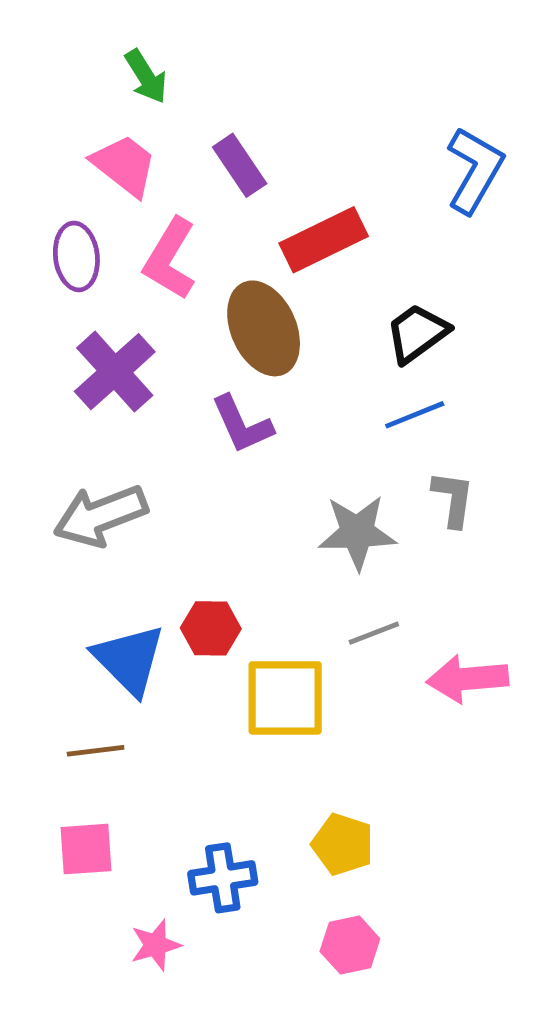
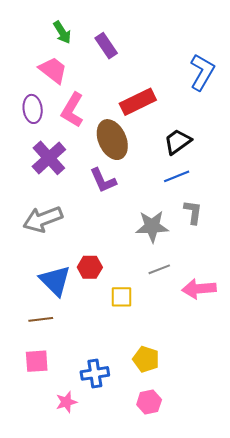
purple rectangle: (240, 165) -> (106, 46), moved
yellow square: (285, 698) -> (121, 297), size x0.6

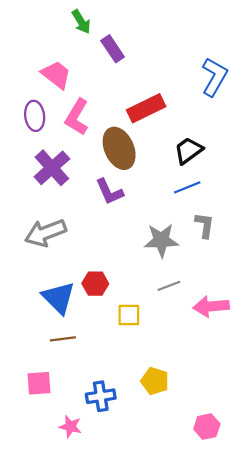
green arrow: (62, 32) -> (81, 22), moved
brown line: (41, 319) -> (63, 339), moved
pink star: (66, 402) -> (70, 427), turned 30
pink hexagon: (149, 402) -> (207, 427), moved

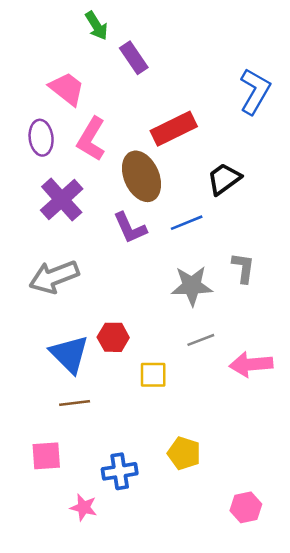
blue line: (187, 187) -> (187, 223), moved

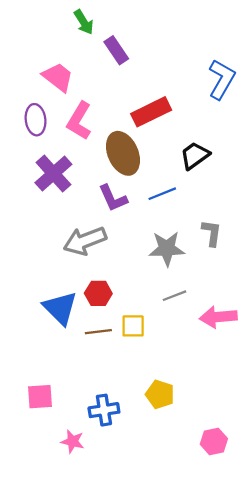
gray arrow: (54, 277) -> (85, 241), moved
brown line: (75, 403) -> (98, 332), moved

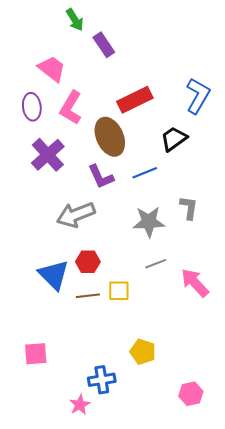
blue L-shape: (222, 79) -> (198, 96), moved
pink arrow: (218, 317) -> (195, 283), turned 52
blue cross: (104, 410) -> (102, 380), moved
pink star: (73, 441) -> (80, 405), moved, turned 30

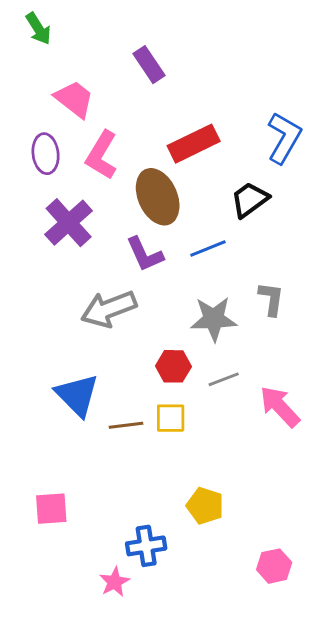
green arrow: (75, 20) -> (38, 29), moved
red hexagon: (88, 262) -> (173, 366), moved

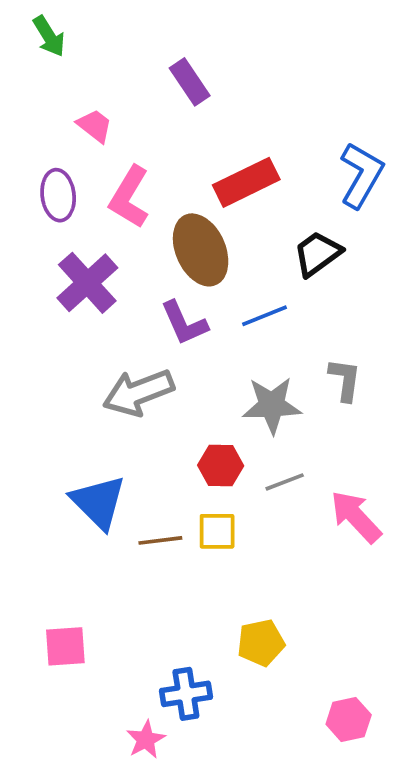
pink trapezoid: (74, 99) -> (95, 126), size x0.7
yellow pentagon: (205, 506) -> (261, 643), turned -30

